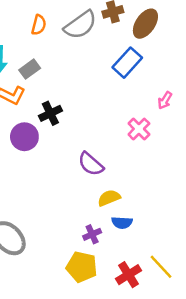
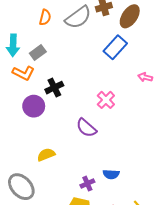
pink arrow: (165, 100) -> (145, 77), turned 72
pink cross: (139, 129) -> (106, 100), moved
yellow semicircle: (109, 198) -> (46, 155), moved

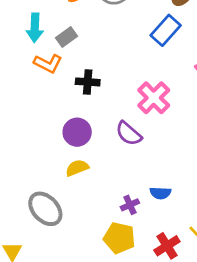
black cross: (54, 88) -> (88, 82), turned 30
pink cross: (106, 100) -> (154, 98), size x1.4
purple circle: (34, 106) -> (77, 132), moved

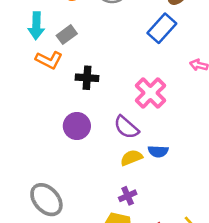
yellow semicircle: (77, 168) -> (131, 158), moved
blue semicircle: (160, 193) -> (158, 151), moved

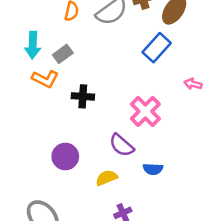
purple circle: (77, 126) -> (65, 156), moved
yellow semicircle: (131, 158) -> (107, 178), moved

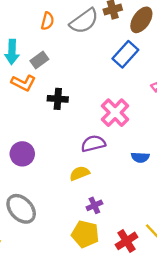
purple semicircle: (122, 145) -> (93, 144), turned 125
purple circle: (65, 156) -> (22, 154), moved
blue semicircle: (153, 169) -> (140, 157), moved

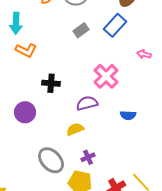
gray rectangle: (39, 60) -> (81, 30), moved
black cross: (58, 99) -> (51, 83), moved
gray ellipse: (21, 209) -> (51, 160), moved

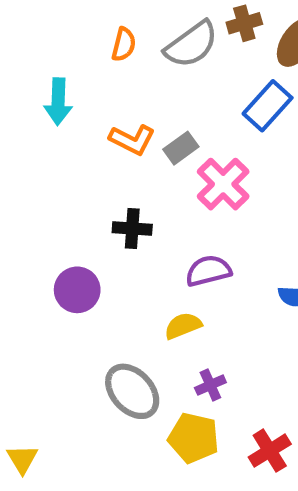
gray rectangle: (81, 30) -> (181, 148), moved
orange L-shape: (26, 50) -> (132, 140), moved
pink cross: (106, 76) -> (223, 184), moved

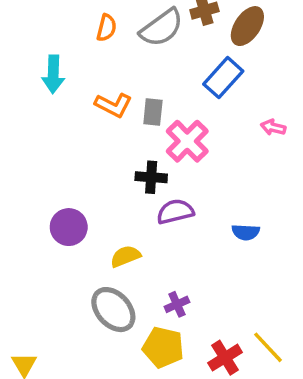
gray rectangle: (181, 148) -> (153, 112), turned -48
black cross: (132, 228) -> (151, 177), moved
yellow semicircle: (183, 326) -> (125, 256), moved

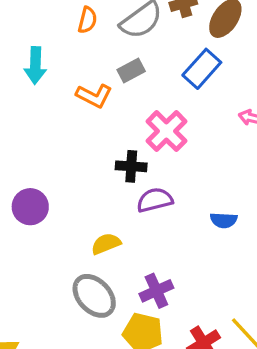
gray rectangle: (153, 112) -> (131, 70), moved, turned 56
purple circle: (69, 227) -> (30, 207), moved
purple cross: (177, 304) -> (156, 291), size x1.4

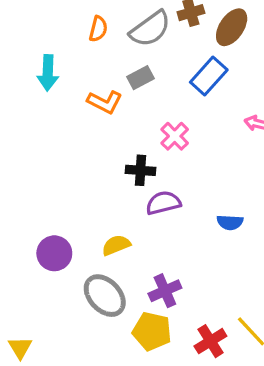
pink cross: (166, 131) -> (175, 136), size x0.7
purple circle: (30, 207) -> (54, 253), moved

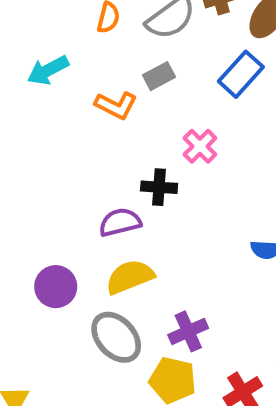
cyan arrow: (48, 73) -> (48, 70), turned 60
purple semicircle: (163, 203) -> (120, 222), moved
yellow semicircle: (116, 245) -> (130, 277), size x1.4

